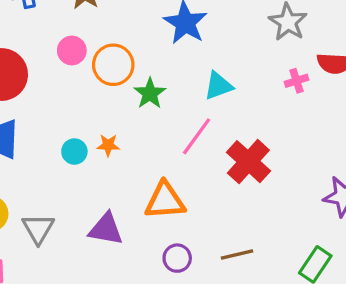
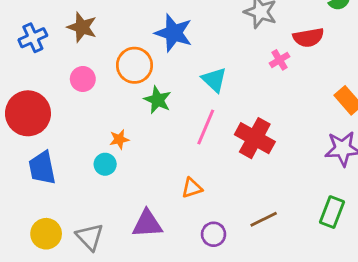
orange circle: (113, 65) -> (134, 65), moved
cyan triangle: (218, 86) -> (214, 80), turned -44
orange star: (108, 145) -> (119, 139), moved
orange triangle: (165, 201) -> (192, 188), size x0.6

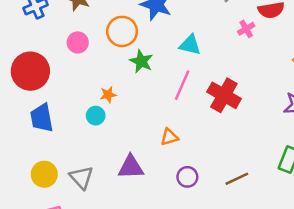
cyan triangle: (214, 80) -> (190, 45), turned -30
brown line: (264, 219) -> (237, 179), moved

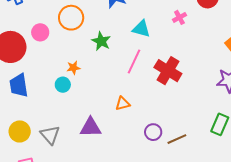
pink cross: (246, 29) -> (179, 17), moved
orange circle: (122, 31) -> (71, 18), moved
pink circle: (78, 42) -> (40, 32), moved
purple circle: (187, 177) -> (153, 132), moved

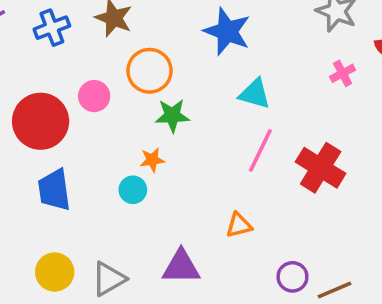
cyan triangle: (141, 29) -> (255, 94), moved
green star: (101, 41) -> (172, 116), moved, turned -30
gray triangle: (50, 135) -> (109, 279), turned 40

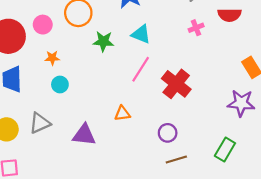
green star: (172, 116) -> (103, 41), moved
orange star: (152, 160) -> (52, 58), moved
purple circle: (292, 277) -> (168, 133), moved
gray triangle: (109, 279) -> (40, 123), moved

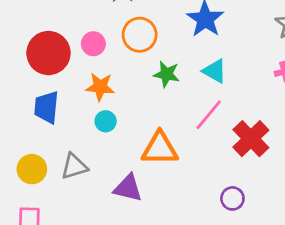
orange star: (52, 58) -> (100, 87), size x1.5
orange triangle: (122, 113) -> (160, 149), moved, size x1.8

